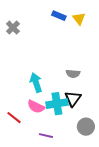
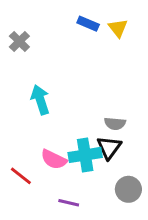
gray semicircle: (73, 74) -> (115, 124), moved
cyan arrow: (36, 83) -> (40, 100), moved

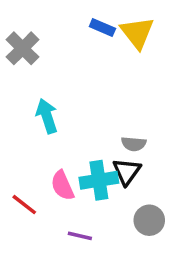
yellow triangle: (118, 28) -> (137, 33), size x1.5
gray cross: (19, 41) -> (23, 48), size x1.4
pink semicircle: (54, 159) -> (62, 185), turned 40

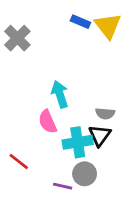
cyan arrow: (47, 116) -> (60, 94), moved
pink semicircle: (62, 185) -> (48, 122), moved
gray circle: (149, 220) -> (85, 174), moved

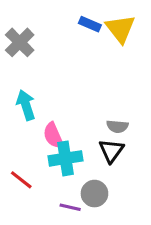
cyan arrow: (60, 94) -> (26, 105), moved
cyan cross: (78, 142) -> (65, 158), moved

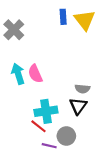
blue rectangle: (90, 24) -> (63, 17), turned 64
pink semicircle: (53, 136) -> (35, 74), moved
red line: (21, 180) -> (38, 126), moved

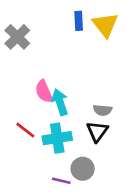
cyan arrow: (18, 74) -> (60, 102), moved
red line: (38, 126) -> (25, 130), moved

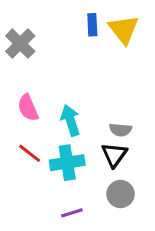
pink semicircle: (44, 91) -> (28, 108), moved
gray circle: (83, 169) -> (121, 194), moved
purple line: (61, 181) -> (72, 213), turned -30

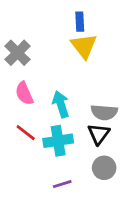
yellow triangle: (124, 29) -> (84, 46), moved
gray cross: (20, 44) -> (18, 53), moved
gray semicircle: (121, 130) -> (104, 112), size x1.4

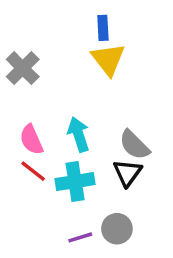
pink semicircle: (24, 93) -> (31, 140), moved
gray semicircle: (104, 112) -> (134, 145), turned 40
gray circle: (104, 168) -> (117, 229), moved

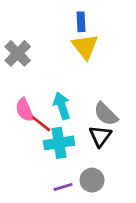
red line: (33, 171) -> (41, 124), moved

